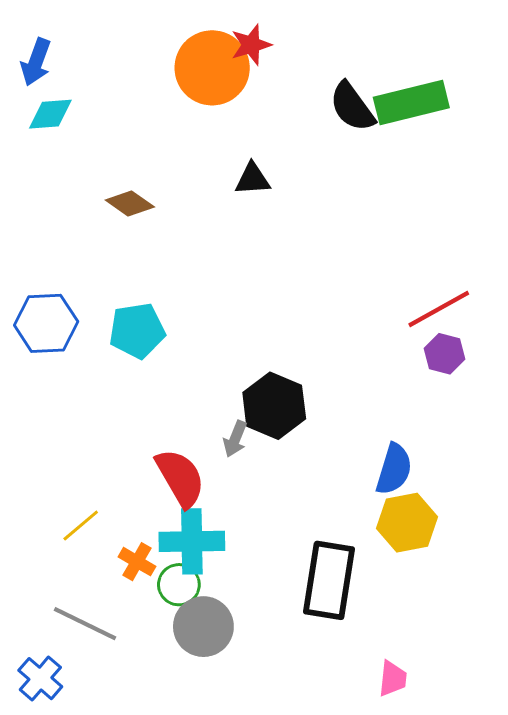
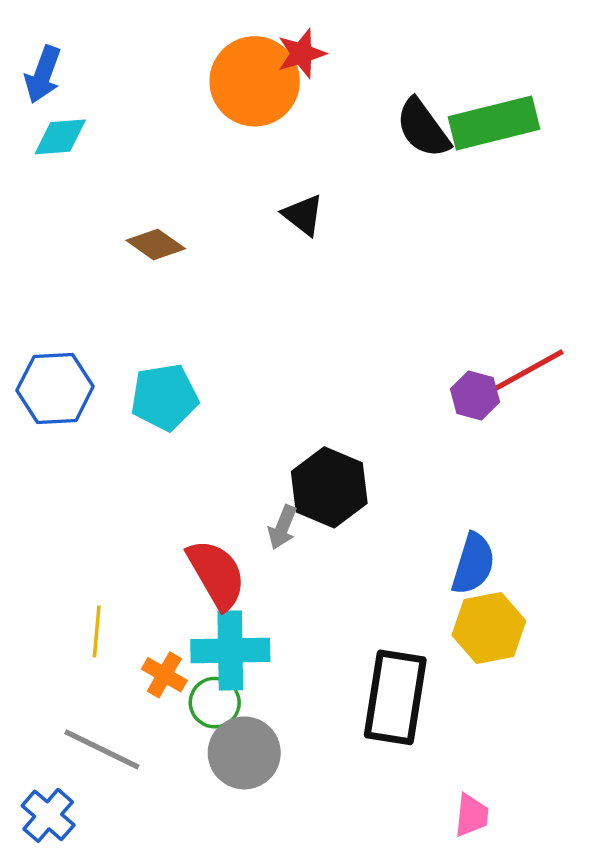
black triangle: (253, 179) -> (303, 215), turned 42
purple hexagon: (445, 354) -> (475, 395), moved
yellow line: (81, 526) -> (97, 631), turned -45

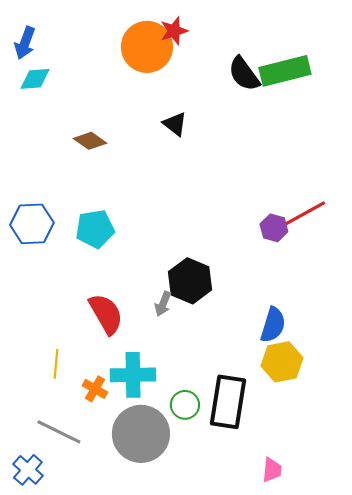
red semicircle: (216, 574) -> (106, 314), moved
green circle: (215, 703) -> (185, 405), moved
gray circle: (244, 753) -> (141, 434), size x1.4

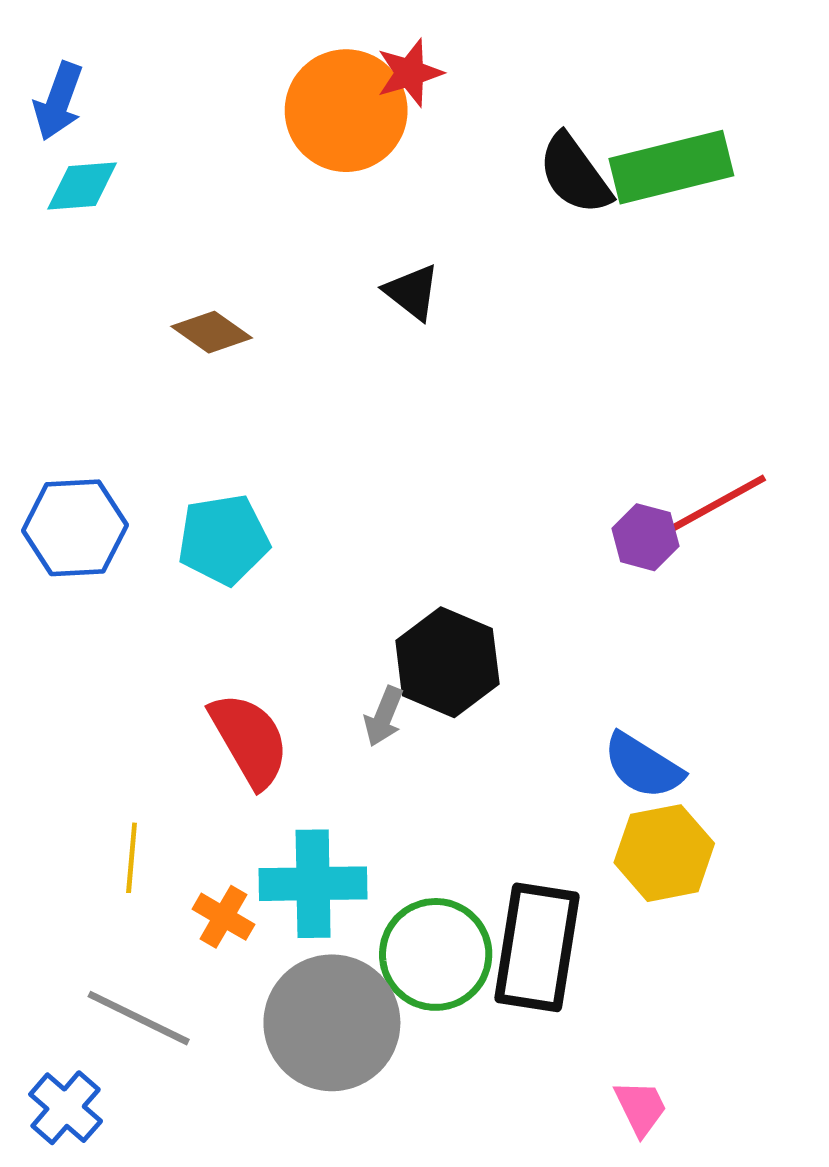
blue semicircle: (273, 325) -> (643, 766), turned 105
green circle: (185, 405) -> (436, 954), size x1.6
pink trapezoid: (272, 470) -> (641, 1108), turned -32

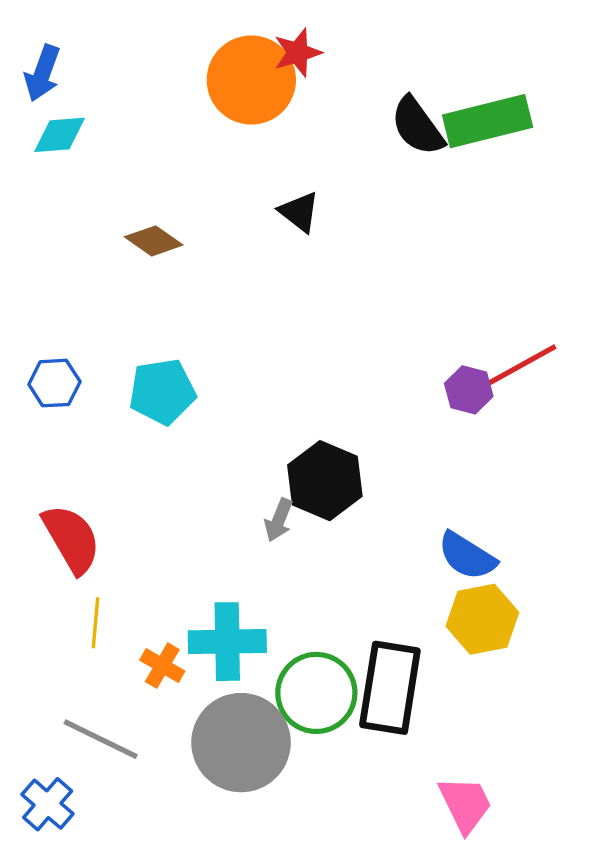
blue hexagon: (75, 528) -> (54, 383), size x0.7
red semicircle: (249, 740) -> (72, 539), moved
pink trapezoid: (641, 1108) -> (465, 804), size x1.4

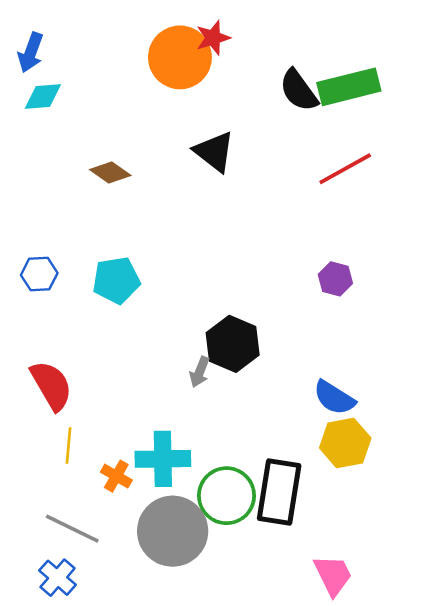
black triangle: (299, 212) -> (214, 152), size x1.4
red line: (520, 366) -> (345, 169), moved
blue cross: (48, 804) -> (58, 578), moved

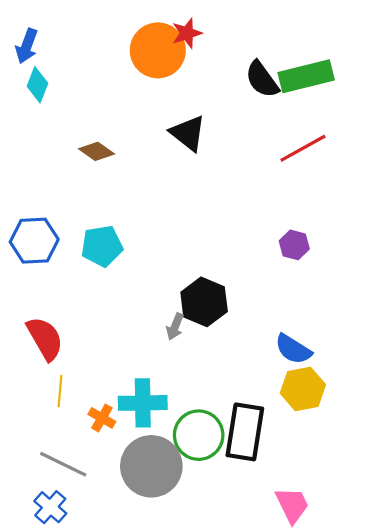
cyan diamond: (43, 97) -> (37, 85), turned -64
blue hexagon: (39, 274) -> (34, 241), size x1.5

